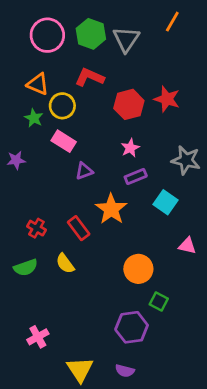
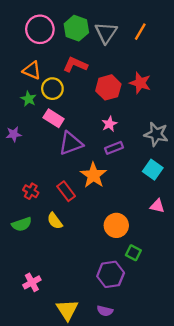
orange line: (172, 22) -> (140, 32), moved
purple triangle: (84, 171) -> (71, 143), size x1.6
cyan square: (166, 202) -> (153, 170), moved

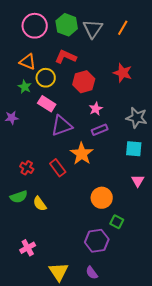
red hexagon: (108, 87) -> (84, 82), moved
cyan square: (153, 170) -> (134, 149), turned -30
pink triangle: (157, 206) -> (138, 181), turned 48
yellow semicircle: (55, 221) -> (40, 204), moved
purple semicircle: (105, 311) -> (92, 273), turned 40

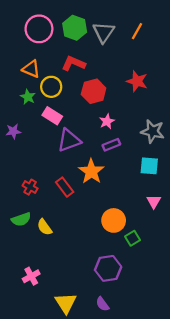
green square: (117, 222) -> (133, 238), moved, turned 32

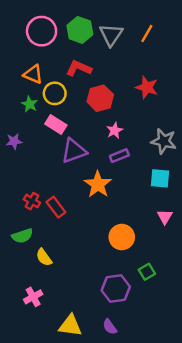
red rectangle: (65, 187) -> (56, 207), moved
yellow semicircle: (45, 227) -> (44, 257), moved
green square: (133, 238) -> (147, 272), moved
yellow triangle: (66, 303) -> (70, 326), turned -50

